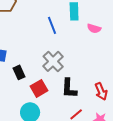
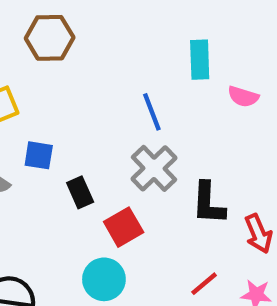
blue line: (52, 25) -> (152, 112), moved
black L-shape: (69, 88) -> (208, 203), moved

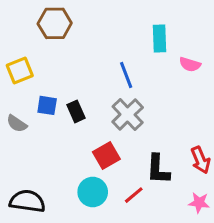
black rectangle: (80, 192) -> (76, 111), moved
black L-shape: (208, 203) -> (158, 169), moved
red line: (204, 284) -> (134, 195), moved

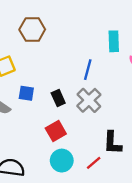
blue line: (126, 75) -> (88, 70), turned 36
black rectangle: (76, 111) -> (58, 98), moved
red square: (106, 156) -> (56, 131), moved

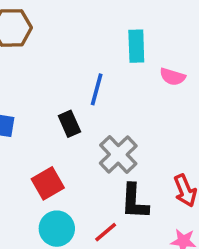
black rectangle: (58, 98) -> (69, 124), moved
gray cross: (89, 100) -> (118, 154), moved

